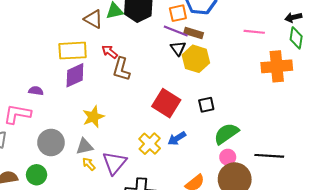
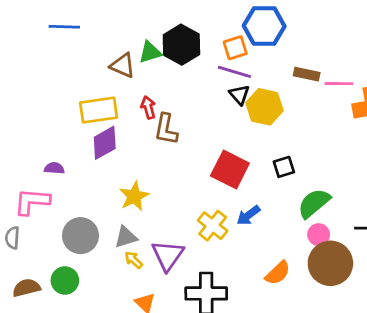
pink line: (254, 32) -> (339, 84), moved
brown rectangle: (194, 33) -> (307, 74), moved
red arrow: (110, 52) -> (148, 107), turned 42

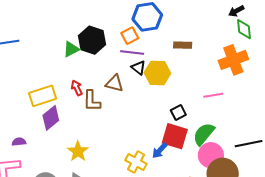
brown triangle: (123, 65) -> (114, 83), moved
pink line: (339, 84) -> (213, 95), moved
red square: (230, 169) -> (175, 136), moved
pink circle: (319, 235) -> (211, 155), size x1.6

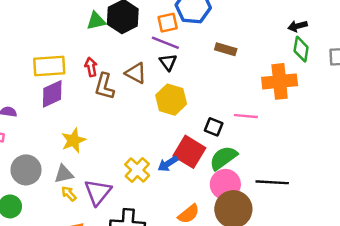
yellow hexagon: (157, 73) -> (171, 100), moved
black square: (178, 112) -> (214, 127), moved, turned 35

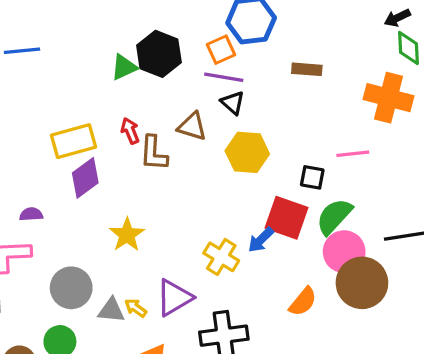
orange cross: (280, 81) -> (389, 98), turned 32
gray triangle: (64, 174) -> (111, 310), moved, turned 30
purple triangle: (98, 192) -> (174, 298), turned 32

